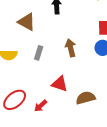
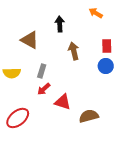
brown arrow: (71, 48) -> (74, 51), moved
red arrow: (41, 106) -> (44, 89), moved

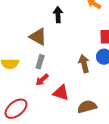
brown triangle: (30, 40) -> (38, 37), moved
brown arrow: (74, 51) -> (84, 64), moved

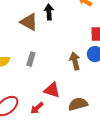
brown triangle: (38, 37) -> (29, 22), moved
red arrow: (42, 80) -> (37, 108), moved

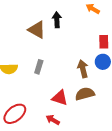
brown semicircle: (78, 104) -> (85, 94), moved
red arrow: (37, 108) -> (53, 120), moved, turned 72

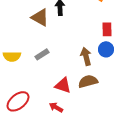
gray rectangle: (39, 67) -> (42, 54), turned 40

